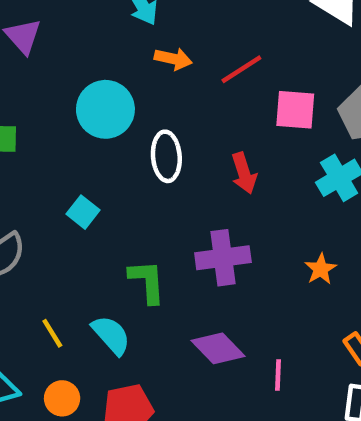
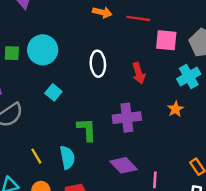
red line: (241, 69) -> (138, 18), turned 40
cyan circle: (105, 109) -> (43, 50), moved
orange star: (321, 269) -> (175, 109), moved
cyan semicircle: (111, 335) -> (67, 157), turned 30

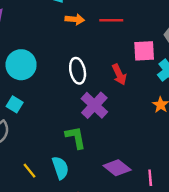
pink square: (166, 40) -> (144, 51), moved
cyan square: (53, 92) -> (15, 104), moved
purple cross: (127, 118) -> (94, 105), moved, turned -32

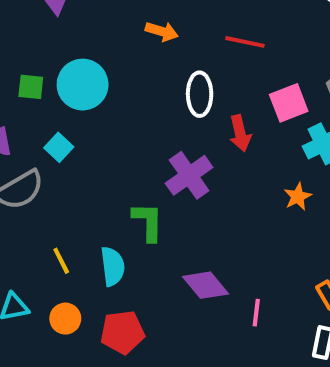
orange arrow: (75, 19) -> (162, 31), moved
pink square: (144, 51) -> (289, 103), turned -30
white ellipse: (78, 71) -> (200, 94), moved

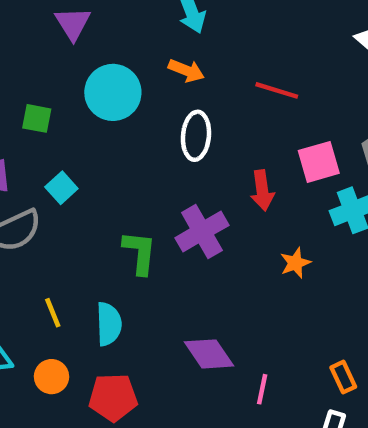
cyan circle: (83, 85) -> (113, 92), moved
white ellipse: (200, 94) -> (196, 136), moved
orange star: (298, 197) -> (295, 263), moved
green L-shape: (148, 222) -> (140, 253), moved

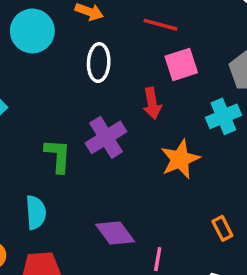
pink square: (319, 162) -> (181, 64), moved
orange star: (295, 263) -> (180, 159), size x1.6
orange rectangle: (343, 377) -> (222, 228), moved

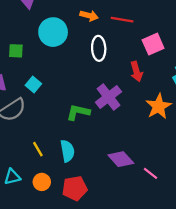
red line: (161, 25) -> (122, 20), moved
green L-shape: (58, 156) -> (78, 112), turned -75
pink line: (158, 259) -> (151, 173), turned -56

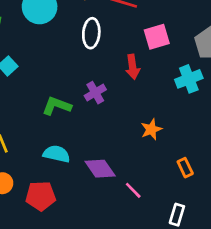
purple cross: (109, 97) -> (95, 93), size x0.7
orange star: (159, 106) -> (151, 129), moved, size x0.7
cyan semicircle: (67, 151) -> (57, 154), moved, turned -75

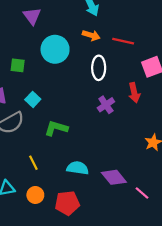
purple cross: (95, 93) -> (106, 105), moved
green L-shape: (57, 106) -> (56, 128), moved

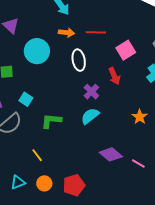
cyan semicircle: (78, 168) -> (90, 116), moved, turned -36

